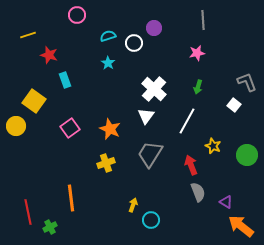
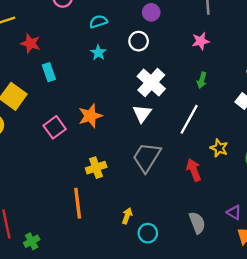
white circle: (134, 43) -> (139, 41), moved
orange star: (110, 129) -> (90, 116), moved, turned 30
gray semicircle: (198, 192) -> (197, 223), moved
orange line: (71, 198) -> (78, 203), moved

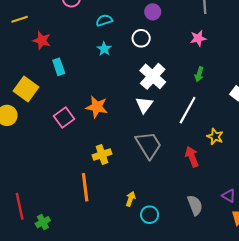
orange star: (90, 116) -> (97, 107), turned 30
gray trapezoid: (147, 157) -> (148, 145), turned 116

